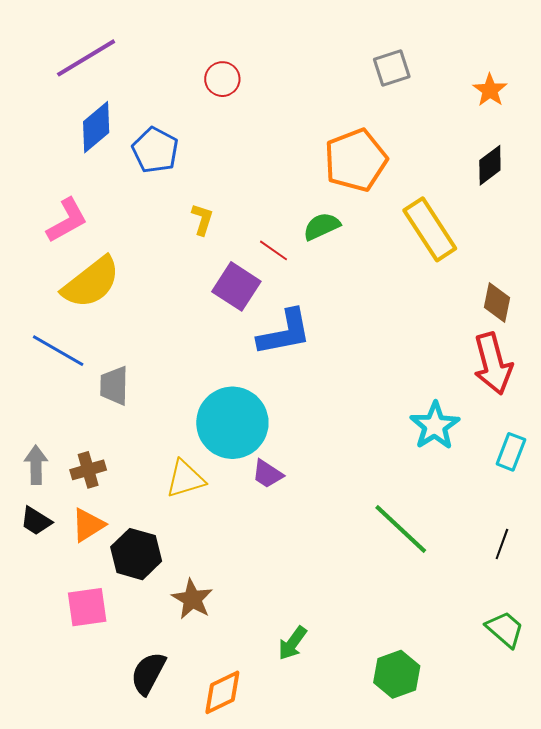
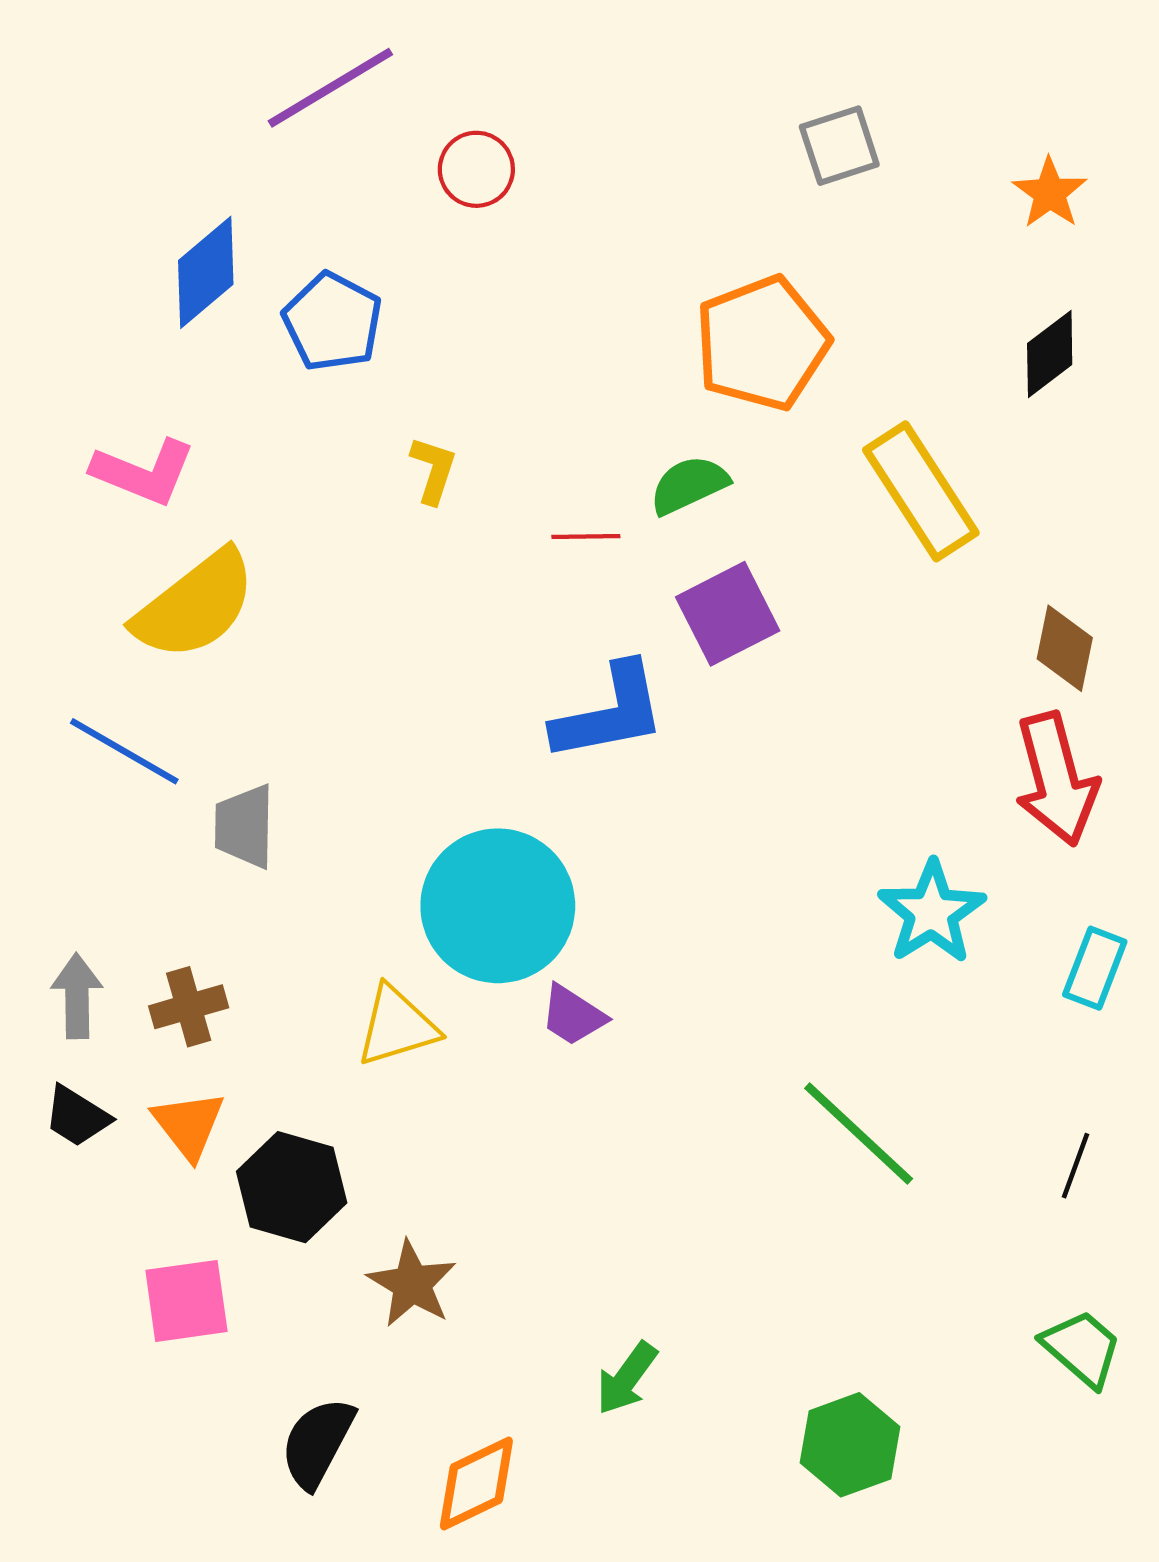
purple line: (86, 58) -> (330, 88), moved
pink L-shape: (67, 220) -> (144, 472), turned 51
red line: (273, 250) -> (586, 536), turned -36
purple square: (236, 286) -> (728, 614), moved, turned 30
orange triangle: (88, 525) -> (189, 1125), turned -36

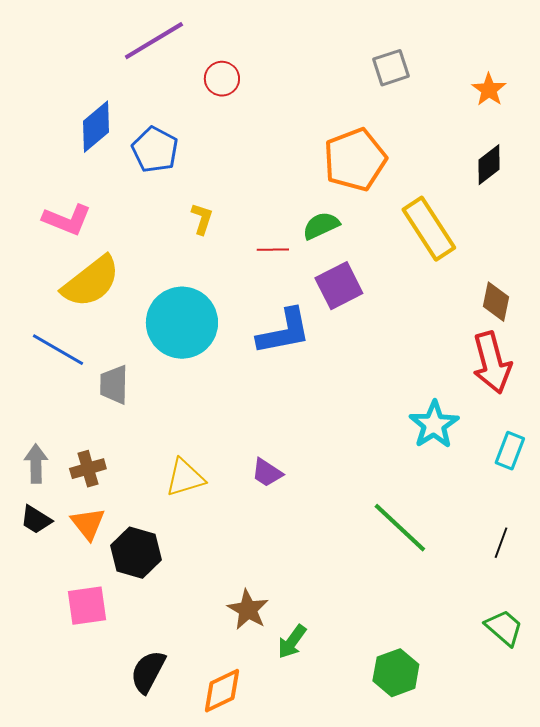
cyan circle: (498, 906) -> (182, 323), moved
brown star: (412, 1284) -> (248, 610), moved

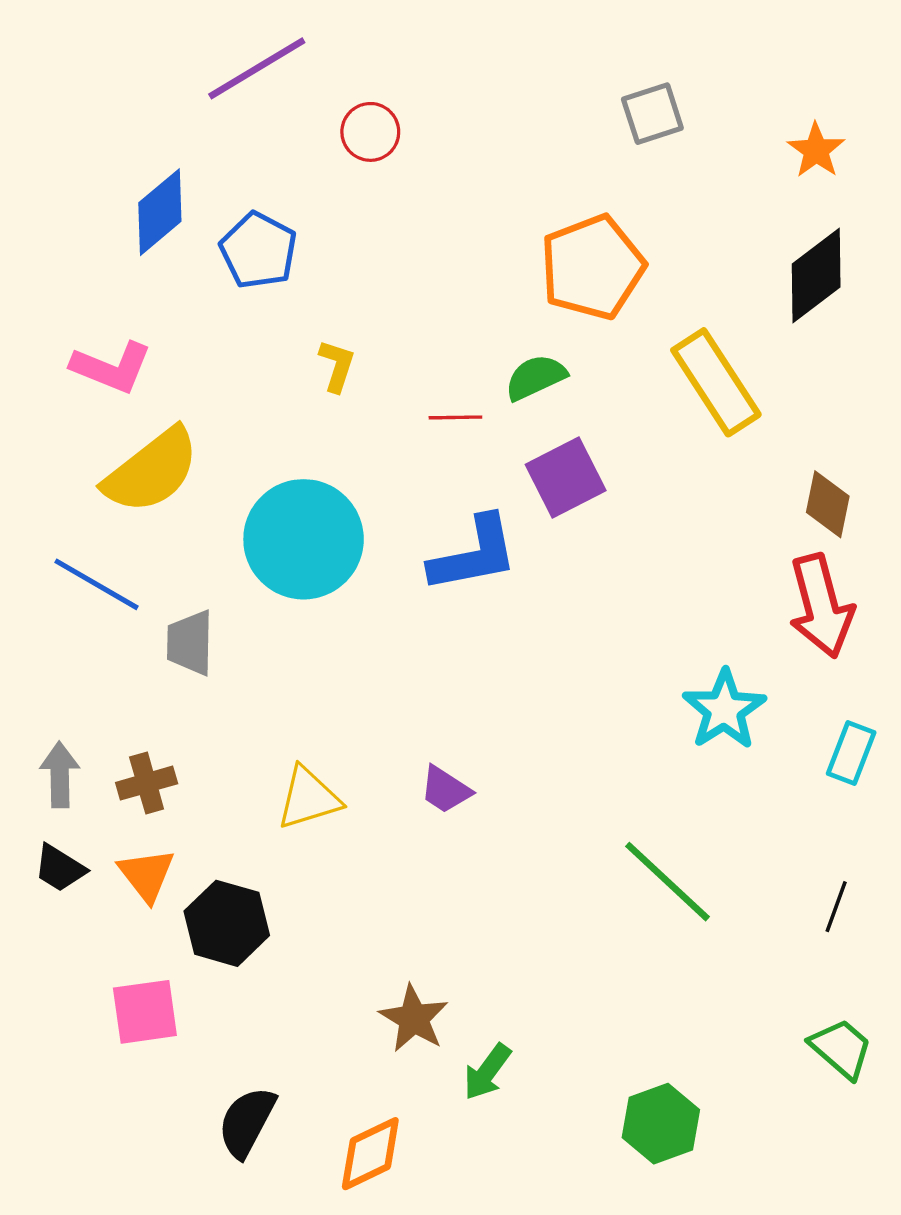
black diamond: (489, 165) -> (816, 275), size x1.4

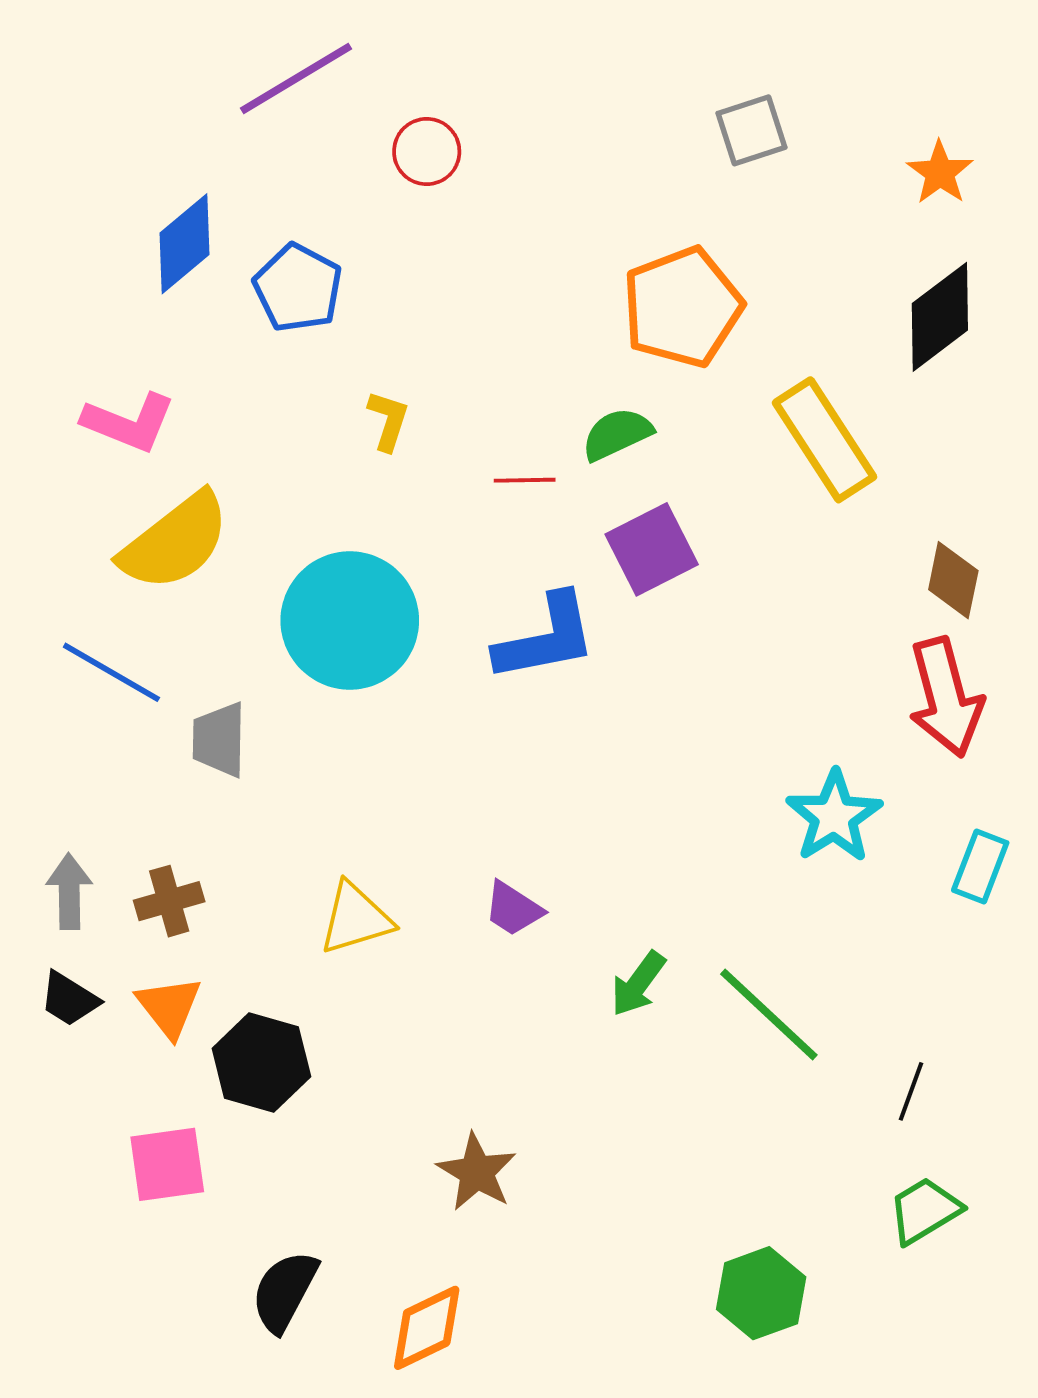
black line: (836, 907) -> (911, 1091), moved
green trapezoid: (841, 1049) -> (924, 1211), moved, turned -72
green arrow: (487, 1072) -> (638, 984), moved

